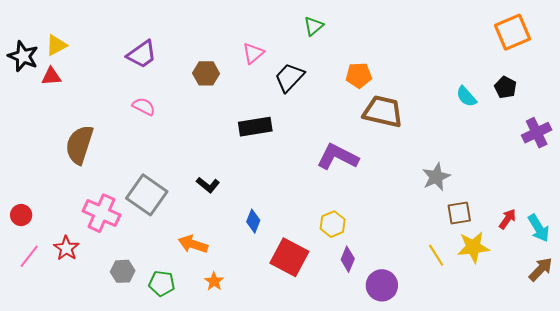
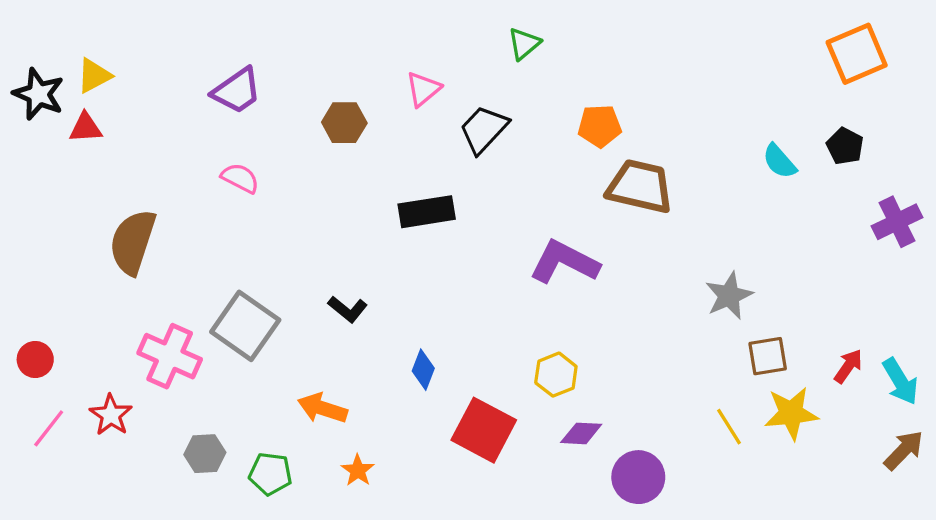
purple diamond: (348, 259) -> (581, 433), turned 70

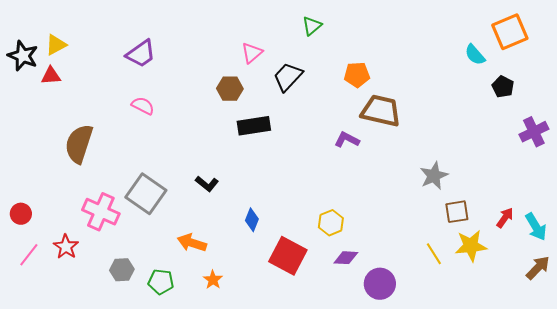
brown hexagon: (344, 123) -> (230, 89), moved
cyan semicircle: (779, 161) -> (475, 55), moved
purple L-shape: (564, 262) -> (347, 140), moved, size x0.6

